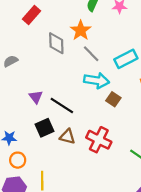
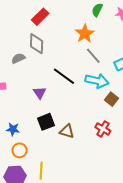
gray diamond: (56, 43) -> (37, 44), moved
black line: (62, 106) -> (64, 76), moved
red cross: (99, 140) -> (103, 129), moved, size x0.7

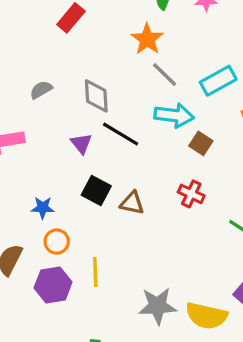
gray diamond: (37, 44) -> (96, 96), moved
black line: (64, 76) -> (121, 134), moved
black square: (46, 122) -> (96, 191), turned -36

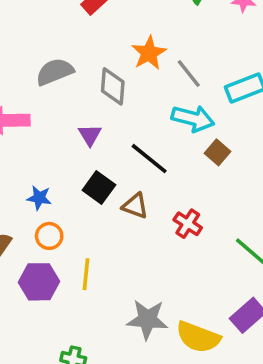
orange star: (147, 39) -> (149, 53), moved
gray semicircle: (41, 90) -> (55, 72), size x1.5
black line: (121, 134) -> (149, 159), moved
red cross: (191, 194) -> (188, 224), moved

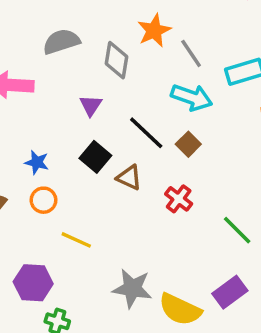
brown square: (217, 152) -> (188, 144), moved
yellow line: (86, 274) -> (76, 240), turned -76
purple hexagon: (39, 282) -> (33, 283), moved

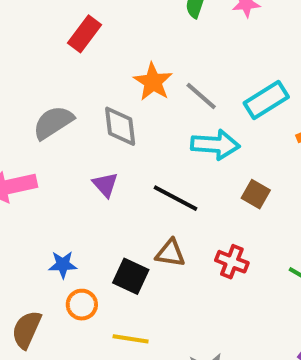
brown square: (188, 144) -> (256, 194), moved
black square: (95, 157) -> (131, 276), moved

